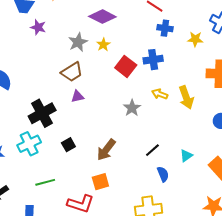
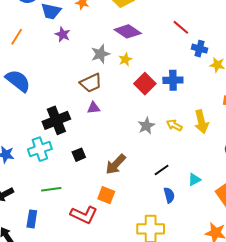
blue cross: (165, 28) -> (199, 49), moved
yellow arrow: (160, 94) -> (174, 125), moved
orange square: (100, 182) -> (106, 195), turned 30

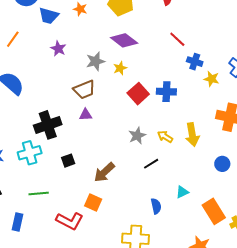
purple star: (63, 34) -> (58, 49), moved
black line: (162, 170) -> (151, 164), moved

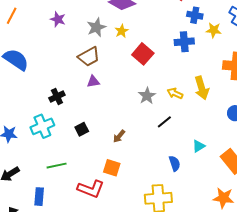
blue cross: (166, 92) -> (184, 42), moved
black cross: (48, 125) -> (57, 96), size x0.6
brown arrow: (104, 172) -> (119, 136), size x0.6

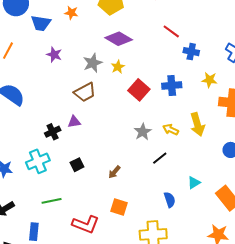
yellow star: (214, 30) -> (209, 80), moved
blue cross: (184, 42) -> (172, 85), moved
purple triangle: (93, 82) -> (74, 122), moved
orange square: (112, 168) -> (119, 207), moved

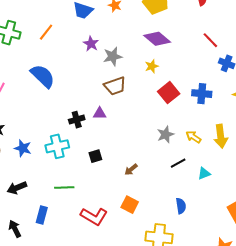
gray star: (93, 63) -> (113, 56), moved
cyan triangle: (194, 183) -> (204, 173), moved

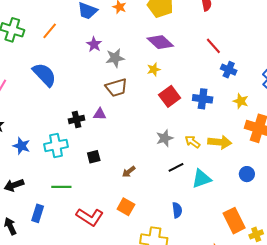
yellow arrow: (221, 136) -> (220, 142), turned -80
cyan triangle: (204, 173) -> (202, 179), size x1.5

